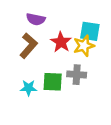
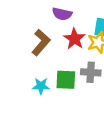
purple semicircle: (36, 19) -> (62, 14), moved

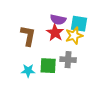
purple semicircle: (62, 14) -> (58, 20), moved
brown L-shape: (41, 42) -> (28, 36), turned -30

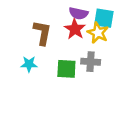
yellow star: (74, 36) -> (98, 33), turned -30
cyan star: (28, 71) -> (29, 64), moved

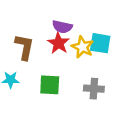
cyan square: (104, 18) -> (100, 43), moved
gray cross: (91, 62) -> (94, 89), moved

